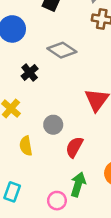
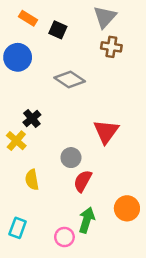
black cross: (30, 72) -> (32, 119), moved
gray circle: (53, 125) -> (71, 158), moved

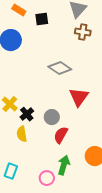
black square: (58, 30) -> (42, 19), turned -32
gray diamond: (70, 79) -> (60, 68), moved
black cross: (32, 119) -> (27, 114), moved

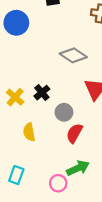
black cross: (27, 114) -> (42, 93), moved
green arrow: (64, 165) -> (78, 168), turned 48

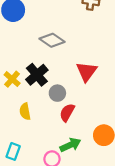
gray diamond: (73, 55) -> (52, 40), moved
black cross: (42, 93) -> (37, 75), size x1.5

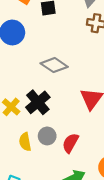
gray circle: (57, 93) -> (47, 136), moved

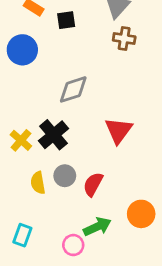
gray diamond: (54, 65) -> (73, 89), turned -52

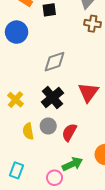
black cross: (53, 135) -> (52, 97), moved

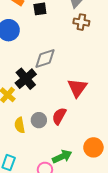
black cross: (52, 97) -> (26, 79), moved
red semicircle: (69, 132) -> (59, 116), moved

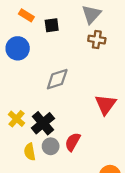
black cross: (26, 79) -> (43, 123), moved
red triangle: (77, 88) -> (106, 104), moved

